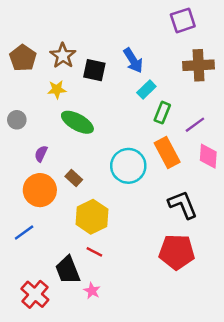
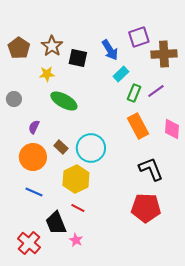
purple square: (183, 20) -> (139, 37), moved
purple line: (195, 125) -> (156, 91), moved
cyan circle: (128, 166) -> (91, 148), moved
blue line: (24, 232) -> (34, 192), moved, turned 60

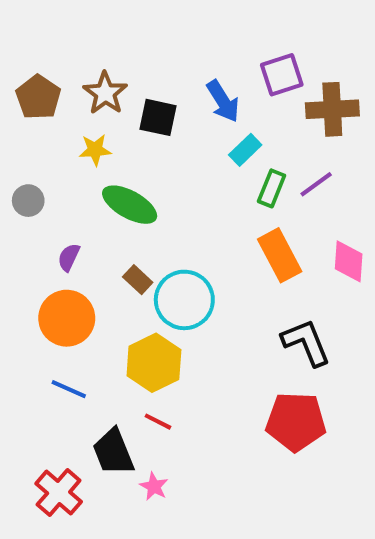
brown rectangle: (61, 147) -> (138, 280), moved

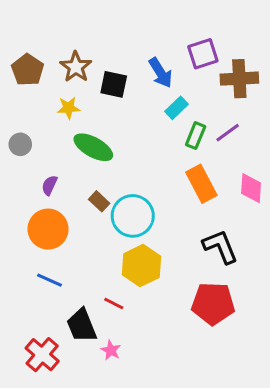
yellow hexagon: (154, 363) -> (141, 266), moved

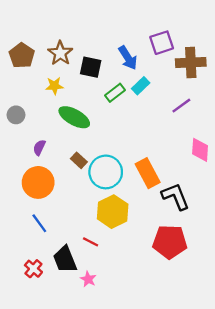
green rectangle: (196, 136) -> (115, 93), moved, turned 30
orange rectangle: (201, 184) -> (148, 173), moved
blue line: (49, 280) -> (39, 223), turned 30
red cross: (42, 355) -> (33, 269), moved, size x0.7

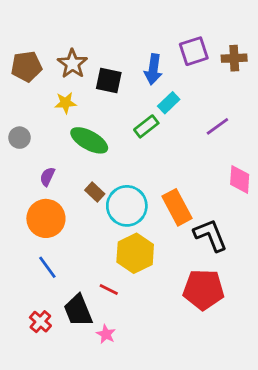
brown pentagon: (22, 55) -> (26, 67), turned 30
blue arrow: (128, 58) -> (153, 69), turned 40
brown cross: (191, 62) -> (234, 58), moved, size x0.7
green rectangle: (115, 93) -> (146, 126), moved

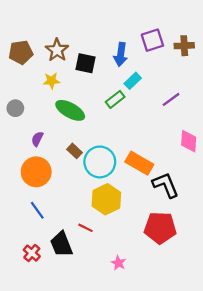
orange rectangle: (177, 207) -> (139, 163), turned -32
pink star: (106, 334) -> (118, 263), moved

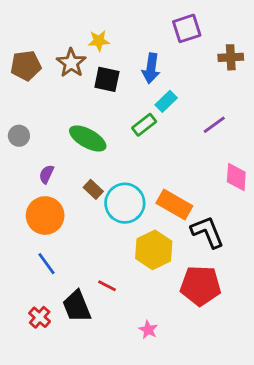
purple square: (152, 40) -> (187, 28), moved
yellow star: (52, 81) -> (99, 41), moved
yellow hexagon: (106, 199) -> (154, 250), moved

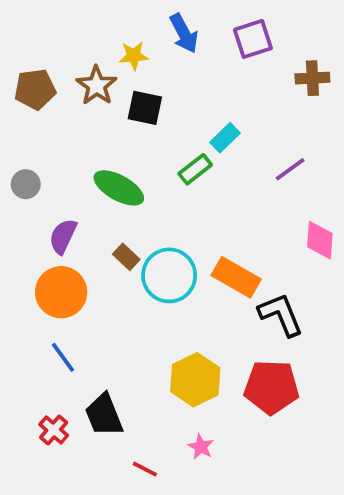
blue arrow: (151, 68) -> (184, 33), moved, turned -36
purple semicircle: (46, 174) -> (63, 236), size x1.4
yellow hexagon: (154, 250) -> (195, 380), moved
red line: (107, 286) -> (145, 469), moved

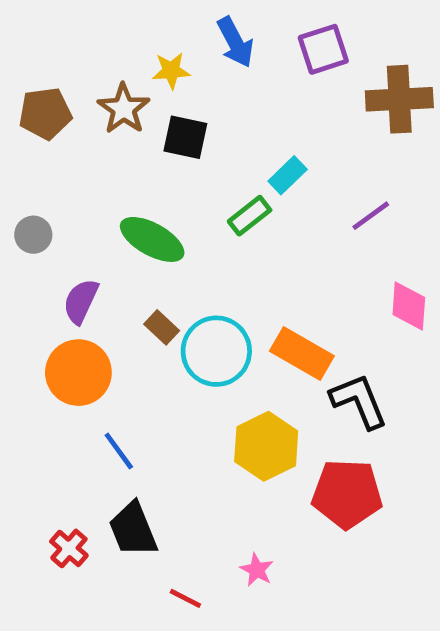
brown cross: (312, 78) -> (399, 99), size x1.5
blue line: (63, 357) -> (119, 451), moved
yellow hexagon: (195, 380) -> (266, 446), moved

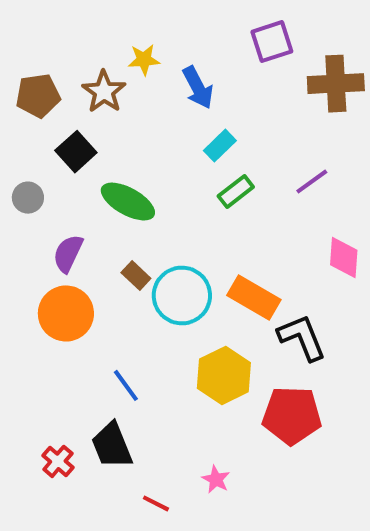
blue arrow: (235, 42) -> (198, 88), moved
black square: (185, 137) -> (76, 152), moved, turned 36
cyan rectangle: (288, 175) -> (220, 146), moved
green rectangle: (250, 216) -> (236, 192), moved
blue line: (119, 451) -> (126, 385), moved

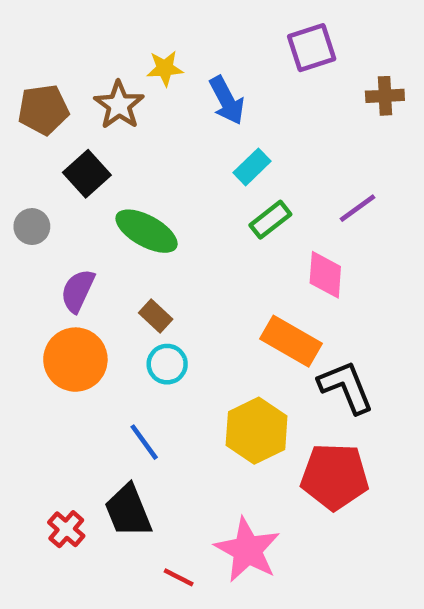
brown cross: (336, 84) -> (385, 96), size x0.6
pink diamond: (344, 258) -> (325, 275), moved
cyan circle: (182, 295) -> (167, 364), moved, size x0.6
pink star: (216, 479) -> (247, 550), size x2.0

